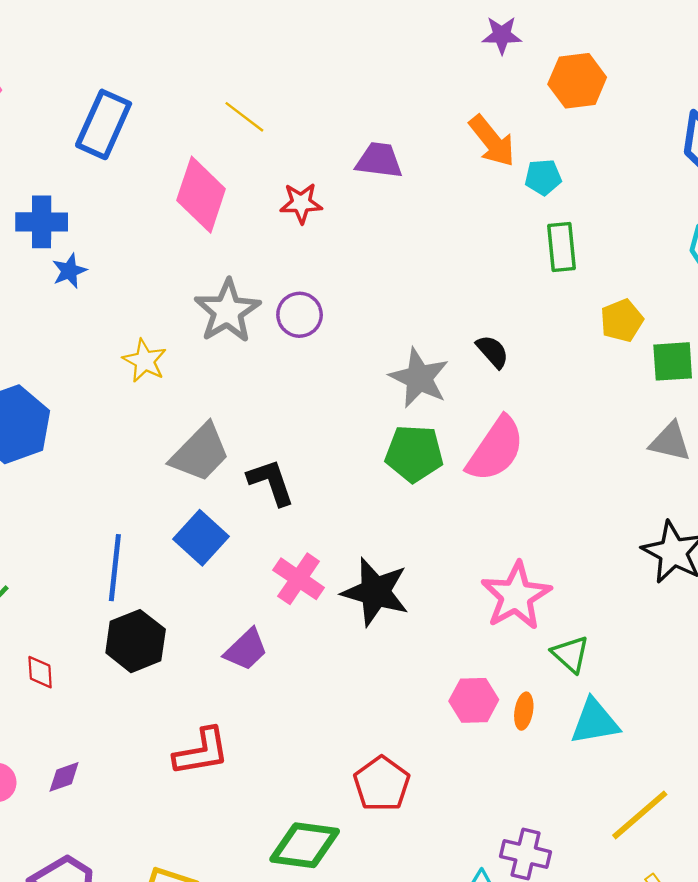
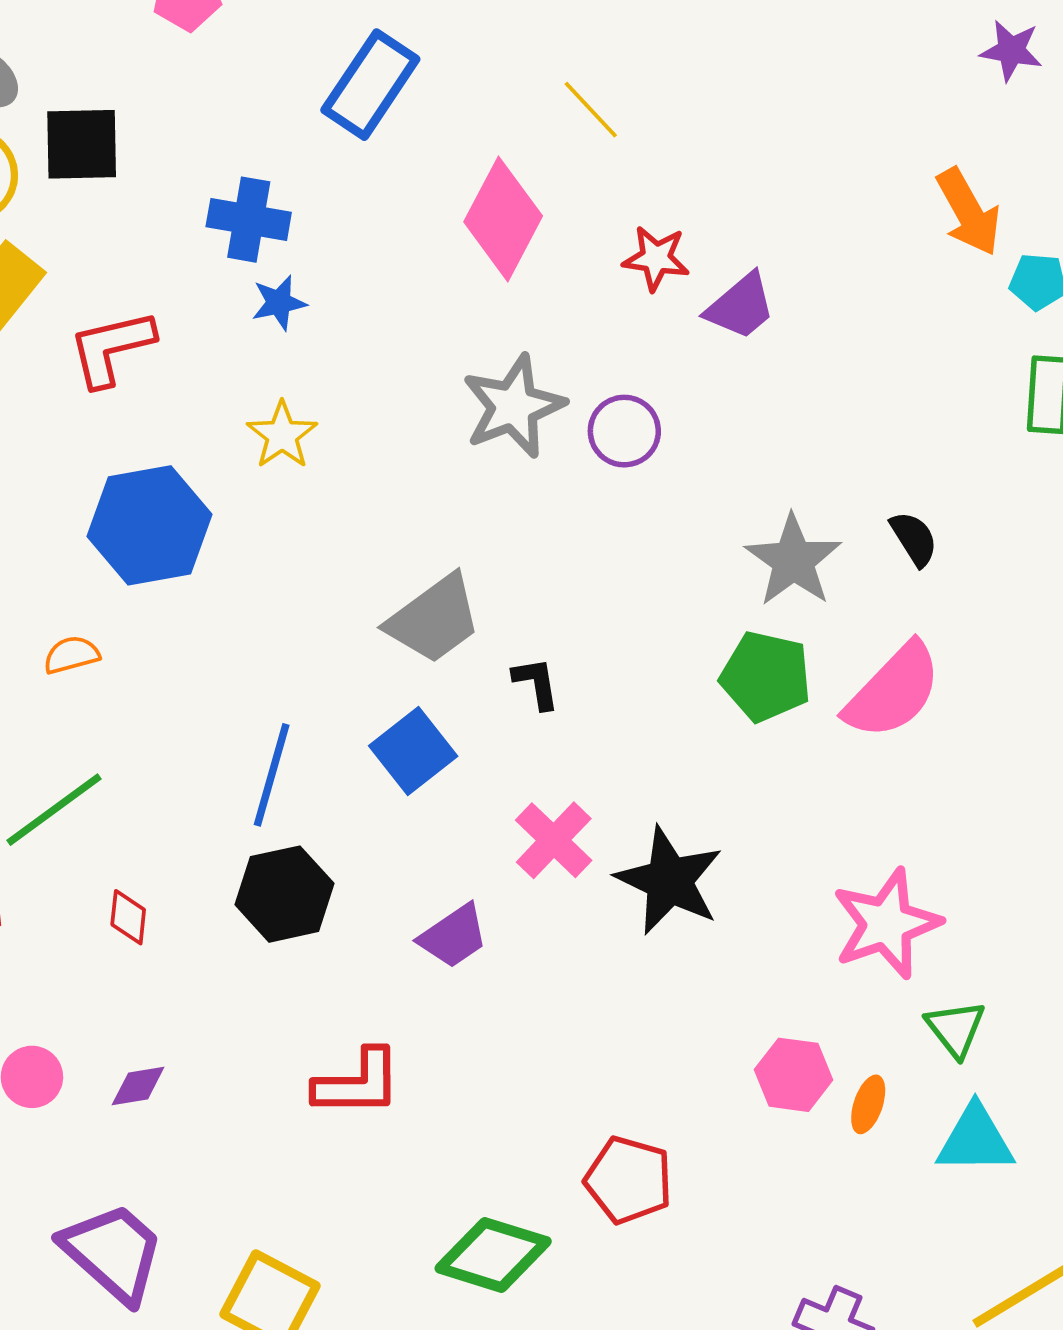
purple trapezoid: (379, 160) -> (741, 306), moved, turned 123
yellow star: (145, 361) -> (282, 435), moved
black L-shape: (271, 482) -> (536, 683), size x0.7
red pentagon: (382, 784) -> (629, 1180), turned -30

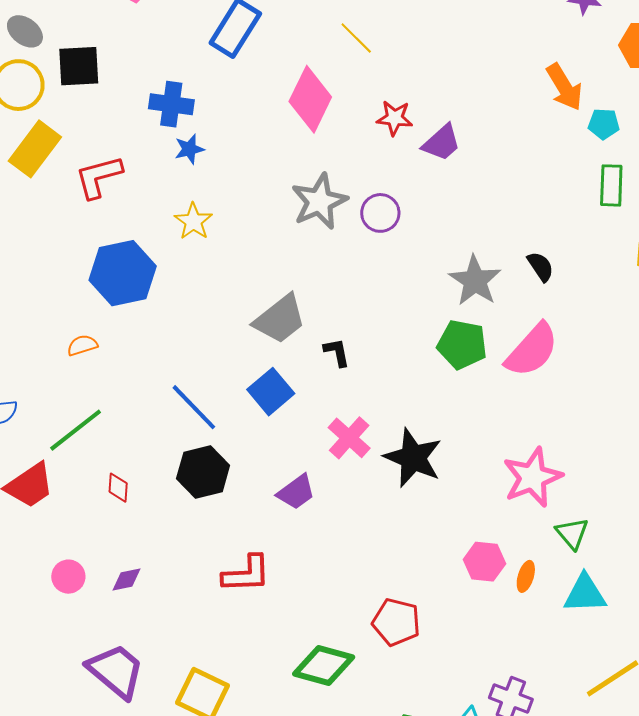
blue line: (272, 775) -> (194, 407), turned -58

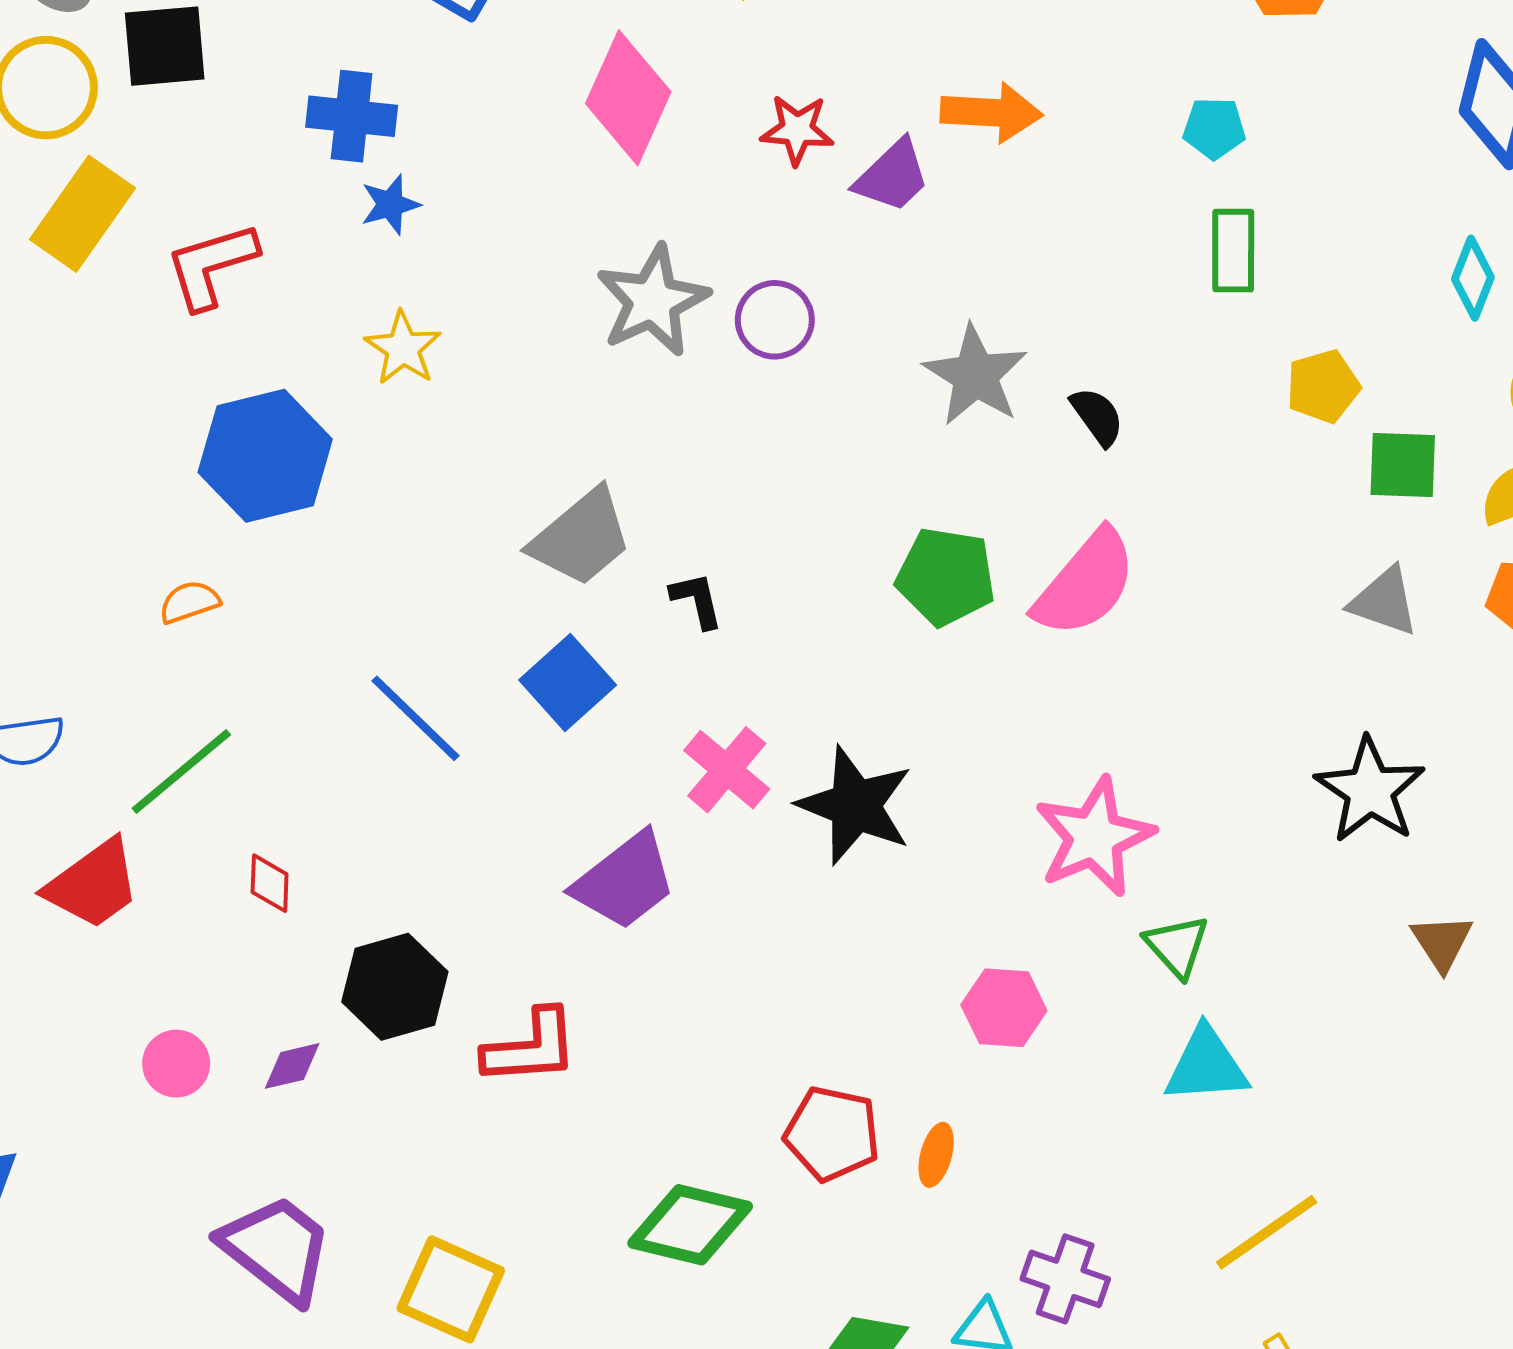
orange arrow: (564, 87) -> (991, 112), moved, turned -54
gray star: (475, 281) -> (975, 375), moved
black hexagon: (203, 472) -> (395, 987), moved
purple trapezoid: (296, 492) -> (625, 881), size x1.4
orange ellipse: (526, 576) -> (936, 1155), moved

